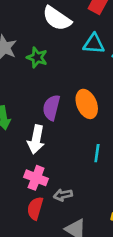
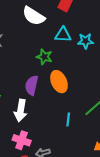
green star: (37, 57) -> (44, 57), moved

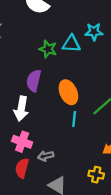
cyan triangle: (63, 35) -> (71, 44), moved
orange ellipse: (59, 82) -> (68, 92), moved

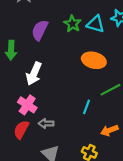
purple semicircle: (34, 81) -> (40, 30), moved
orange ellipse: (68, 92) -> (94, 60), moved, turned -65
cyan line: (74, 119) -> (87, 107), moved

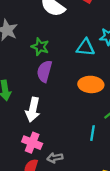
green star: (72, 24) -> (40, 47), moved
purple semicircle: (40, 30) -> (44, 71), moved

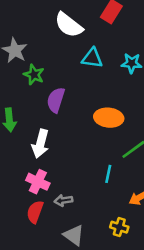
green star: (40, 47) -> (34, 75), moved
cyan triangle: (86, 47) -> (92, 58), moved

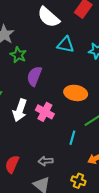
pink cross: (38, 182) -> (45, 112), moved
gray arrow: (63, 200) -> (46, 161), moved

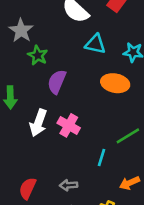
orange ellipse: (76, 93) -> (115, 83), moved

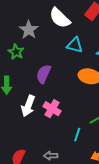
gray star: (21, 30) -> (29, 30), moved
green star: (38, 55) -> (16, 52), moved

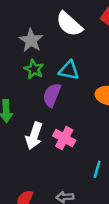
cyan triangle: (75, 45) -> (69, 70), moved
green star: (16, 52) -> (34, 69), moved

